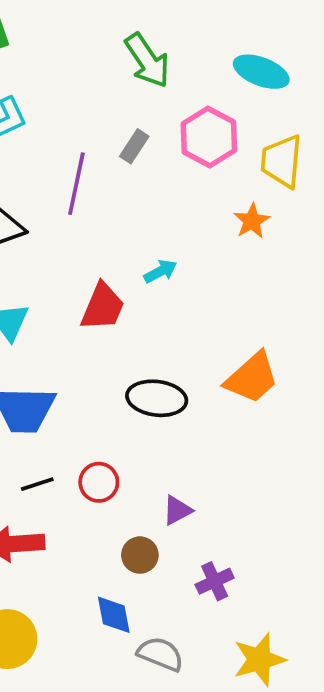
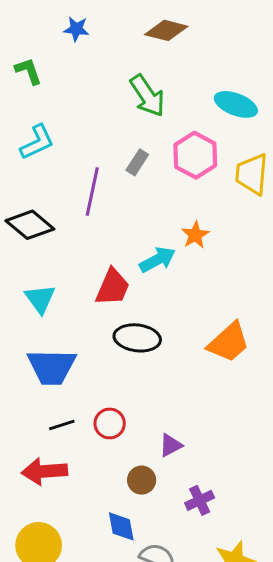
orange star: (252, 221) -> (195, 235), moved
cyan arrow: (160, 271) -> (158, 260), size x1.4
black ellipse: (157, 398) -> (137, 338), moved

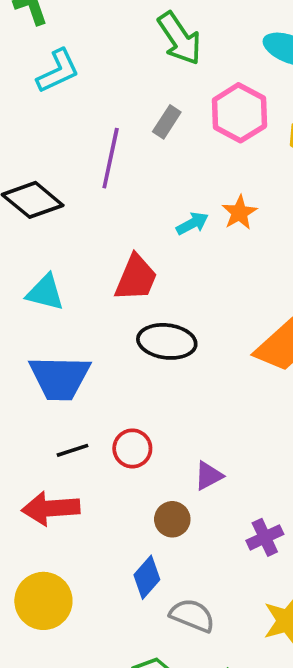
cyan L-shape: (37, 142) -> (58, 71), moved
cyan arrow: (158, 260) -> (192, 223), moved, size x0.7
cyan triangle: (40, 299) -> (45, 292), turned -40
purple cross: (200, 500) -> (265, 537), moved
blue diamond: (121, 526) -> (147, 577), turned 52

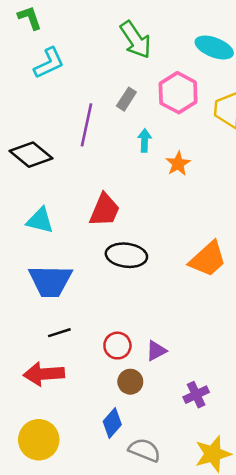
cyan arrow: (192, 223) -> (145, 140), moved, turned -60
red circle: (132, 448) -> (117, 346), moved

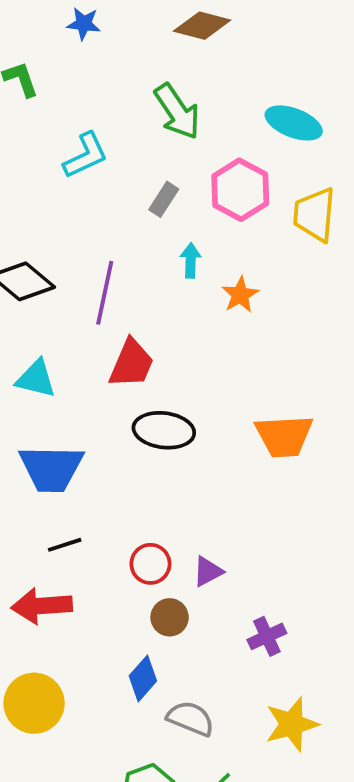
cyan L-shape: (49, 63) -> (86, 155), moved
purple line: (86, 125) -> (105, 293), moved
orange trapezoid: (208, 259) -> (284, 436), turned 39

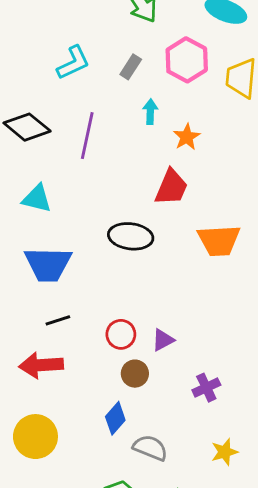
cyan L-shape: (86, 155) -> (73, 63), moved
red trapezoid: (131, 363) -> (171, 187), moved
yellow star: (292, 724) -> (224, 452), size x0.7

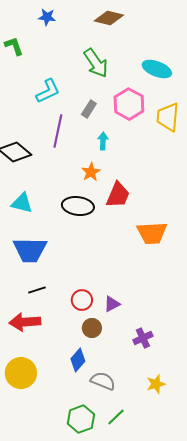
cyan L-shape: (73, 63) -> (48, 91), moved
purple line: (87, 136) -> (58, 131), moved
orange star: (187, 137) -> (91, 172), moved
black ellipse: (131, 236) -> (78, 206), moved

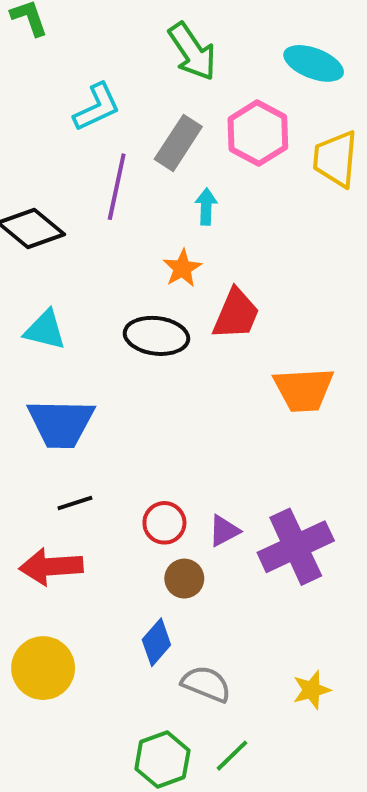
gray rectangle: (89, 109) -> (178, 143), size x1.5
purple cross: (143, 338) -> (296, 547), moved, size x1.8

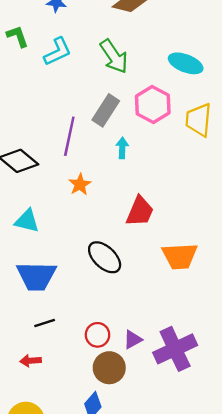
cyan L-shape: (97, 107) -> (58, 52), moved
orange star: (182, 268) -> (80, 184), moved
black ellipse: (156, 336) -> (105, 257), moved, turned 36
red arrow: (51, 567) -> (31, 361), size x0.6
brown circle: (184, 579) -> (109, 368), size x1.4

